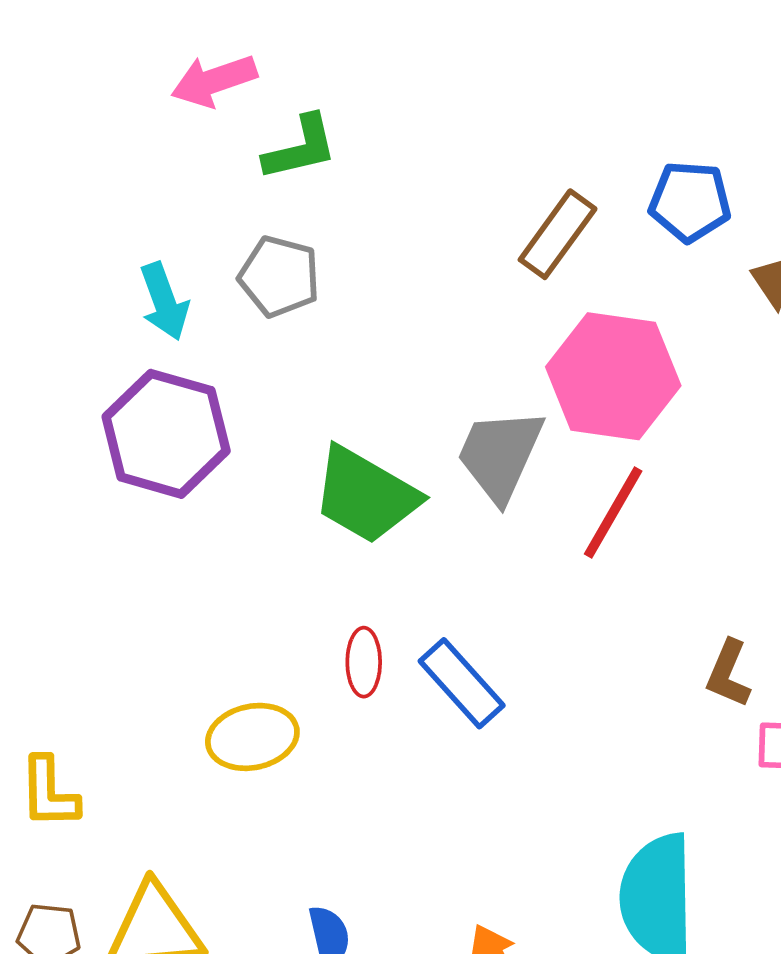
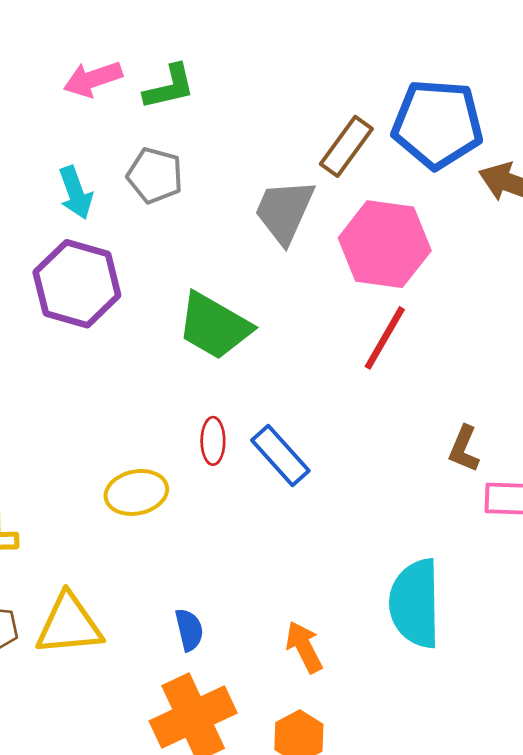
pink arrow: (214, 81) -> (93, 79), moved
blue pentagon: (690, 202) -> (438, 124), size x1.6
gray trapezoid: (500, 455) -> (284, 211), moved

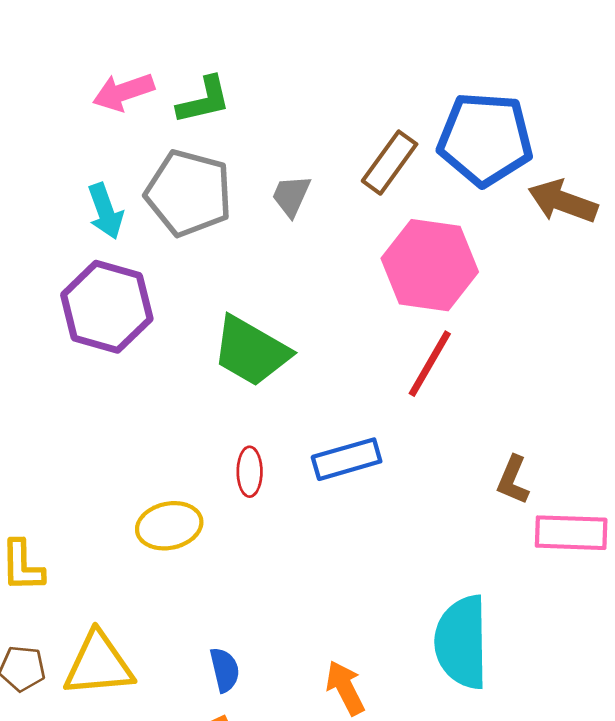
gray pentagon: (155, 175) -> (189, 193), size x1.5
gray trapezoid: (284, 211) -> (291, 196), moved, size x0.6
blue rectangle: (280, 455) -> (347, 459), moved, turned -64

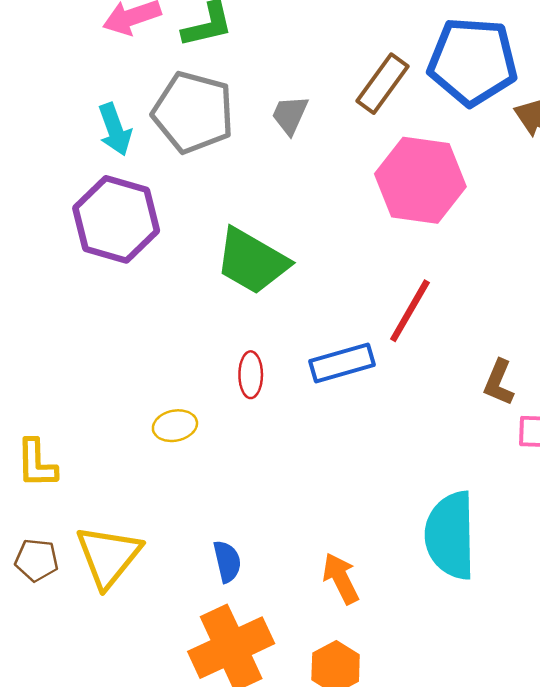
red line: (430, 364) -> (410, 311), moved
yellow ellipse: (169, 526) -> (175, 426), size x0.7
yellow triangle: (99, 664) -> (108, 556), turned -46

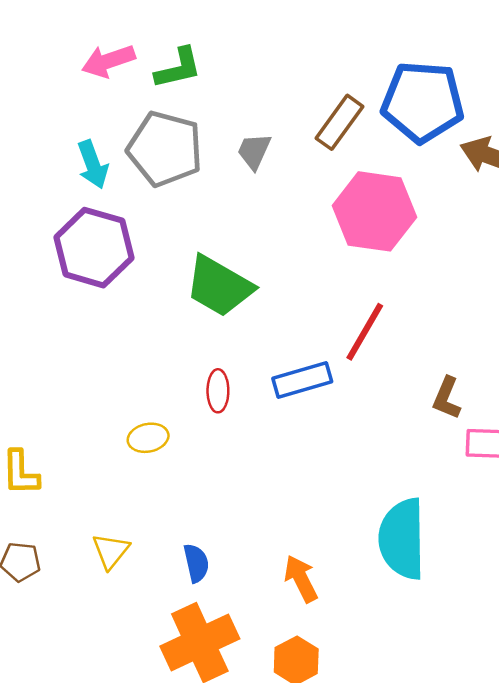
yellow triangle: (108, 556) -> (111, 551), moved, size x0.6

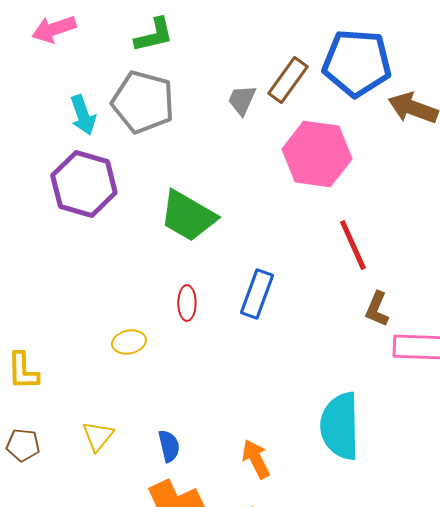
pink arrow: (108, 61) -> (54, 29), moved
gray trapezoid: (254, 151) -> (242, 100), moved
red line: (365, 332) -> (353, 245), moved, turned -54
blue rectangle: (302, 380) -> (257, 294), turned -54

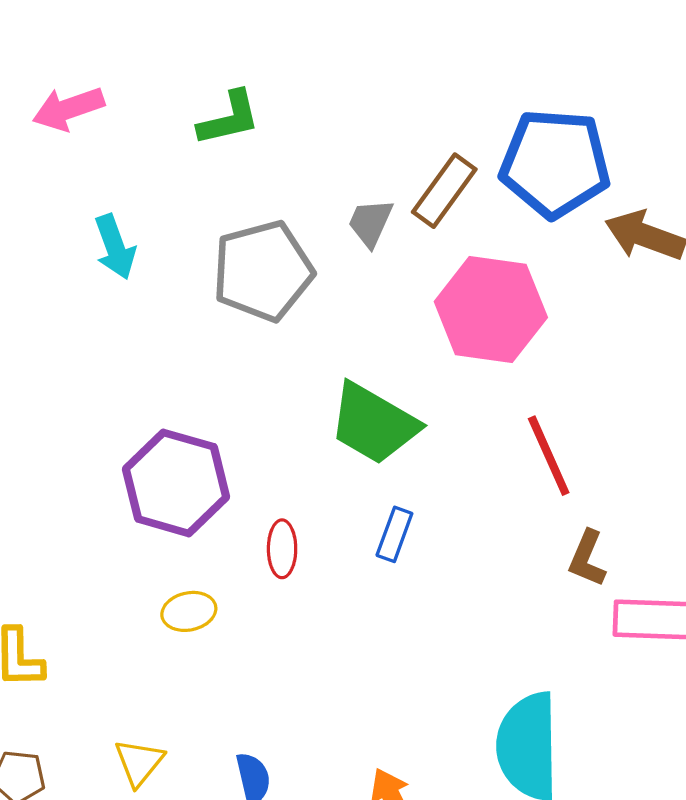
gray pentagon: (143, 102) -> (263, 271), moved, turned -30
purple hexagon: (84, 184) -> (176, 483), moved
green trapezoid: (188, 216) -> (374, 424), moved
blue rectangle: (257, 294) -> (394, 534), size x0.7

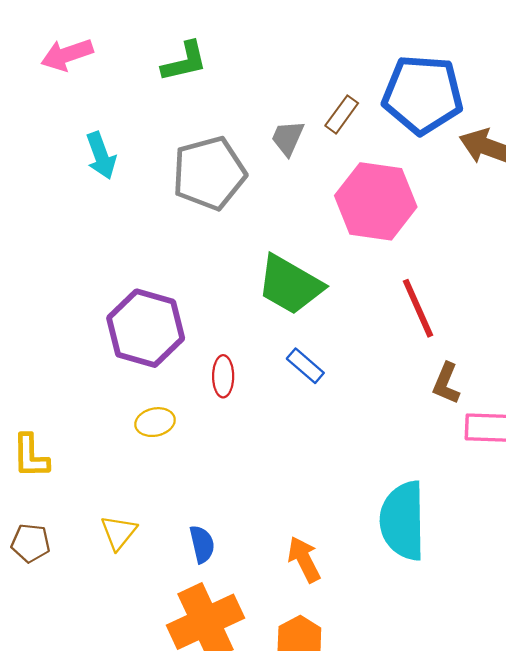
brown rectangle: (444, 191) -> (342, 114), size x0.7
blue rectangle: (394, 534) -> (305, 366), turned -69

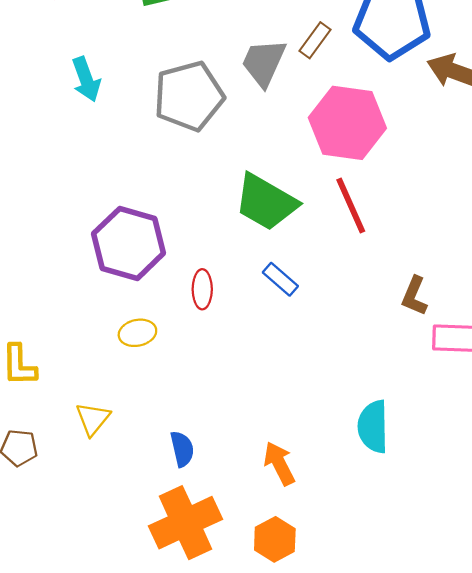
gray trapezoid: (288, 138) -> (264, 63), size x1.4
red line: (418, 308) -> (351, 206), moved
cyan semicircle: (403, 521) -> (373, 427), size x0.7
yellow triangle: (119, 532) -> (93, 419), moved

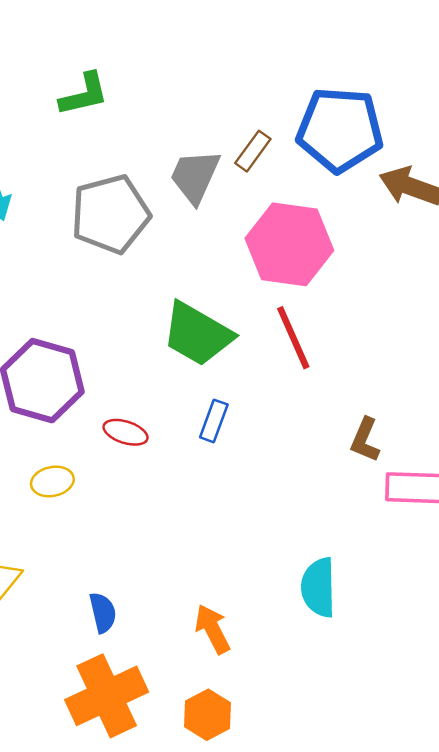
blue rectangle: (280, 279) -> (214, 421), turned 69
red ellipse: (202, 289) -> (126, 432), turned -72

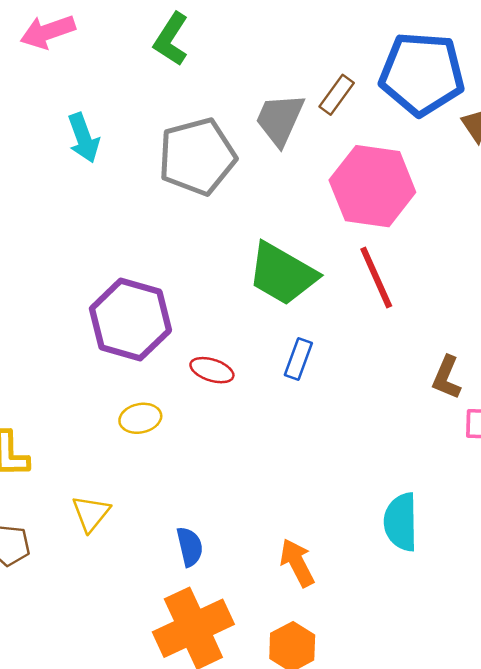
green L-shape: (84, 94) -> (171, 39), turned 136

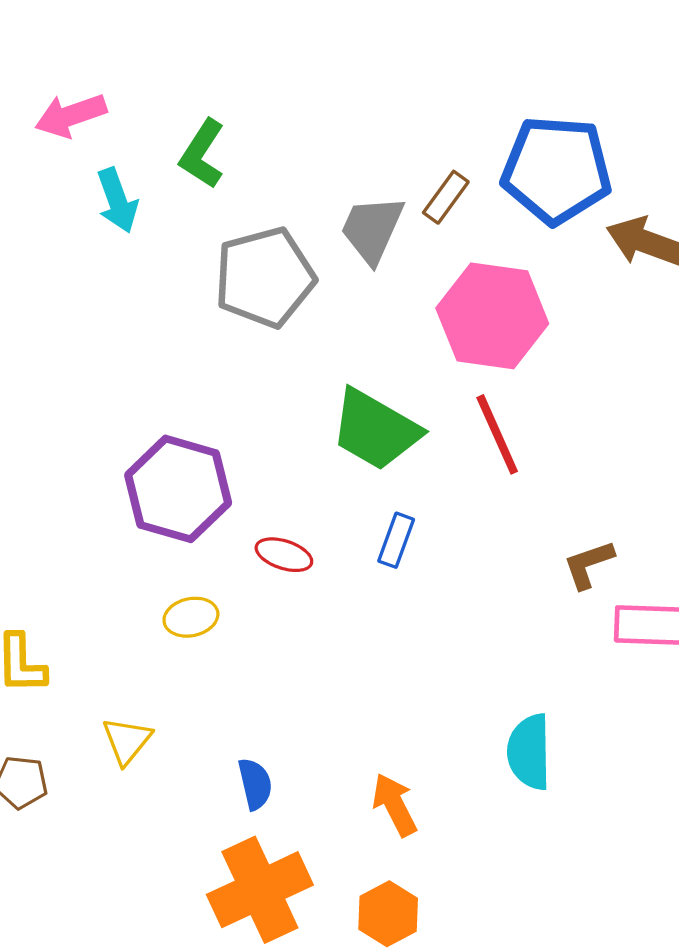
green L-shape: (171, 39) -> (202, 154), moved
cyan arrow: (84, 138) -> (117, 200), moved
brown L-shape: (447, 378) -> (589, 564), turned 48

